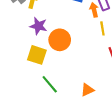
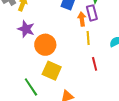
yellow square: (37, 55) -> (52, 71), moved

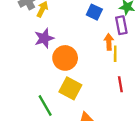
orange arrow: (82, 19) -> (109, 42), moved
purple star: (26, 29) -> (44, 38), turned 30

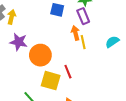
purple star: (44, 38) -> (19, 42), turned -30
red line: (120, 84) -> (68, 72), moved

